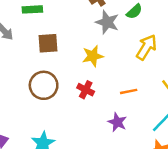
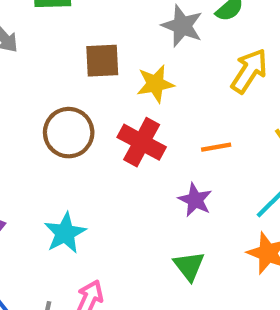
brown square: (48, 43) -> (102, 61), moved
red cross: (86, 90) -> (142, 142), size x1.5

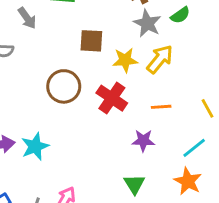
yellow arrow: (249, 71) -> (160, 59), moved
purple star: (195, 200) -> (143, 141), turned -30
cyan star: (65, 233) -> (35, 146), moved

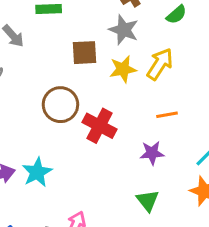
gray star: (147, 23) -> (124, 30), moved
red cross: (112, 98) -> (100, 126), moved

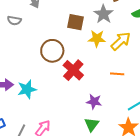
purple star: (152, 153) -> (94, 102), moved

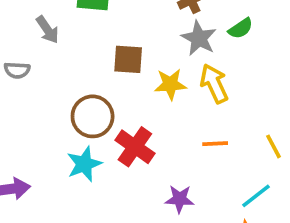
gray star: (104, 14) -> (199, 38), moved
yellow arrow: (121, 41) -> (214, 84), turned -65
cyan star: (27, 89) -> (84, 164), moved

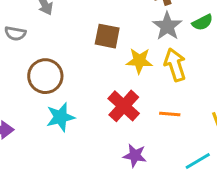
brown circle: (93, 116) -> (45, 76), moved
red cross: (135, 147) -> (124, 106), moved

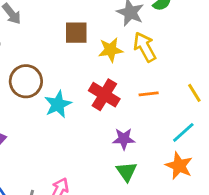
cyan star: (60, 117) -> (58, 104), moved

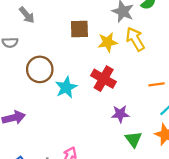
orange line: (149, 94) -> (156, 84), moved
green triangle: (127, 172) -> (133, 139), moved

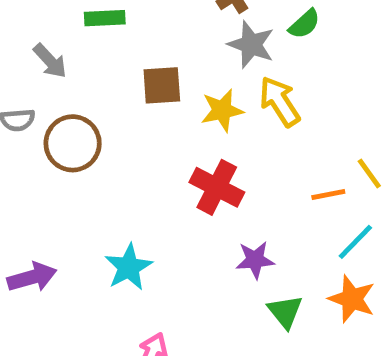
brown circle: (40, 69) -> (73, 143), moved
cyan star: (66, 87) -> (129, 267), moved

